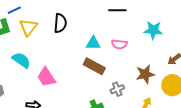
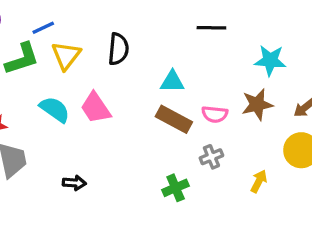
pink semicircle: (119, 44) -> (215, 114), moved
brown star: (145, 74) -> (257, 105), moved
pink trapezoid: (46, 77) -> (96, 108), moved

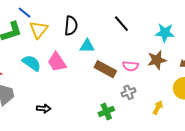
blue line: (43, 28) -> (25, 13), turned 64
black line: (211, 28) -> (121, 24), moved, turned 48
cyan triangle: (172, 82) -> (87, 46), moved

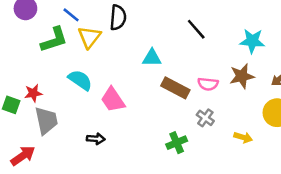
black semicircle: (71, 26) -> (118, 18), moved
pink trapezoid: (57, 62) -> (113, 100), moved
gray cross: (129, 92) -> (205, 118), turned -32
yellow arrow: (158, 107) -> (243, 137), turned 80

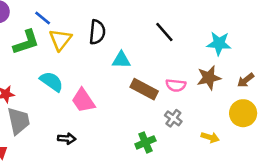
black semicircle: (118, 18) -> (97, 32), moved

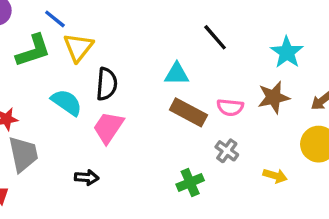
black semicircle: (97, 32) -> (107, 84), moved
cyan star: (219, 43) -> (287, 52), turned 30
cyan triangle: (121, 60) -> (177, 74), moved
pink trapezoid: (83, 101) -> (108, 127), turned 68

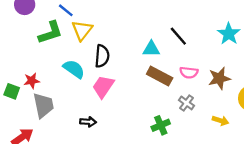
black line: (215, 37) -> (178, 36), moved
brown star: (274, 97) -> (219, 78), moved

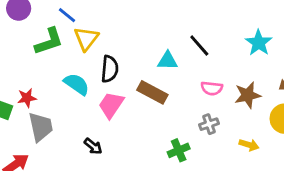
brown rectangle: (160, 76) -> (152, 92), moved
gray cross: (187, 103) -> (209, 124), turned 35
black arrow: (88, 122) -> (93, 146), turned 35

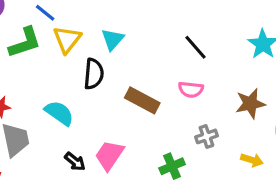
cyan triangle: (168, 61) -> (113, 39), moved, turned -50
cyan semicircle: (77, 84) -> (59, 113), moved
pink semicircle: (212, 88) -> (191, 89), moved
pink trapezoid: (111, 105) -> (109, 155), moved

